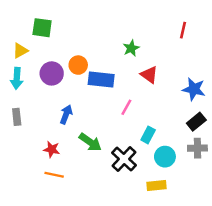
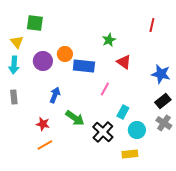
yellow triangle: (20, 51) -> (17, 42), turned -40
gray cross: (197, 148) -> (164, 123), turned 35
orange line: (54, 175) -> (45, 145), turned -42

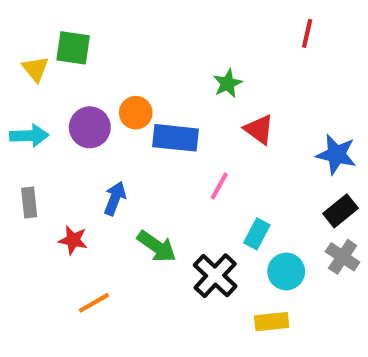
red line: (152, 25) -> (307, 33), moved
yellow triangle: (17, 42) -> (35, 69), moved
cyan arrow: (14, 65) -> (29, 136), turned -96
red star: (43, 124) -> (73, 240), moved

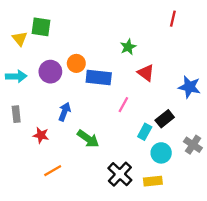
black rectangle: (341, 211) -> (165, 119), moved
black cross: (215, 276) -> (120, 174), moved

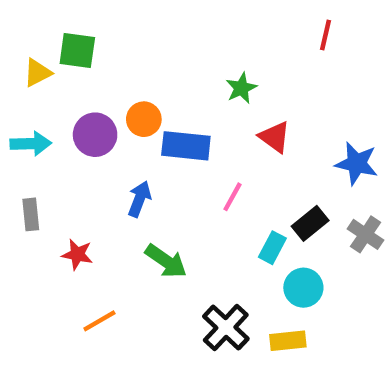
yellow triangle: (20, 39) -> (37, 73), turned 42
blue arrow: (65, 112) -> (139, 199), moved
gray cross: (193, 145) -> (365, 234), moved

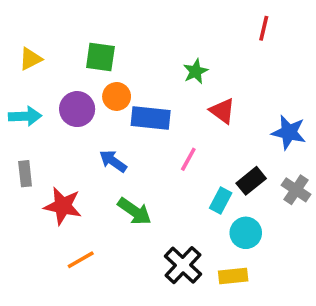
green square: (77, 50) -> (100, 57), moved
blue arrow: (139, 199) -> (113, 161), turned -76
red star: (77, 254) -> (63, 206), size x1.5

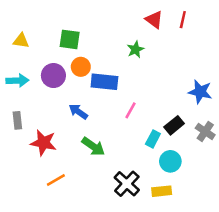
yellow triangle: (30, 59) -> (21, 41), turned 35
red triangle: (222, 111) -> (154, 20), moved

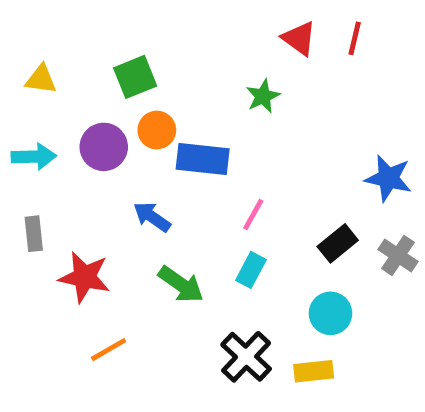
green square: (70, 39) -> (135, 77), turned -30
cyan rectangle: (153, 139) -> (251, 270), moved

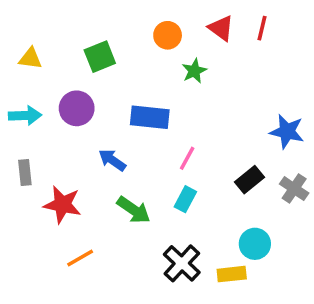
orange circle: (157, 130) -> (168, 35), moved
cyan circle: (330, 313) -> (255, 244), moved

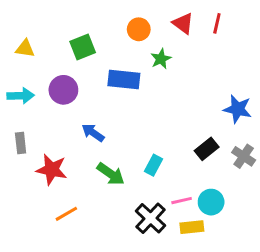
blue rectangle: (150, 117) -> (124, 79), moved
pink line: (187, 158) -> (182, 201), moved, turned 48

